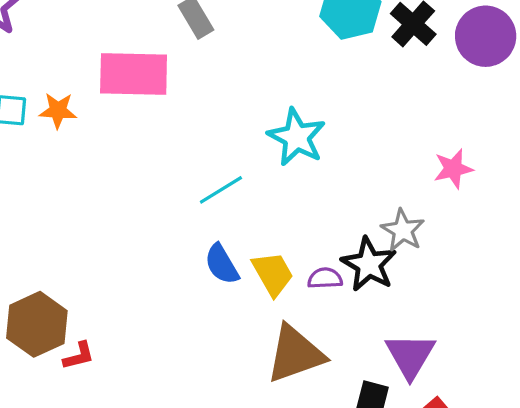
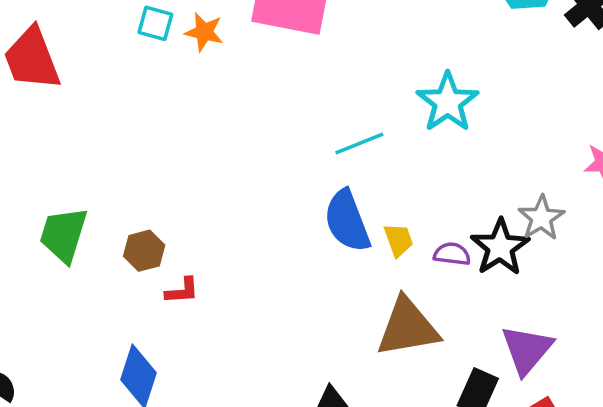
blue semicircle: (222, 264) -> (347, 221), size x1.4
yellow trapezoid: (273, 274) -> (399, 240), size x0.7
brown hexagon: (37, 324) -> (144, 251), size x0.6

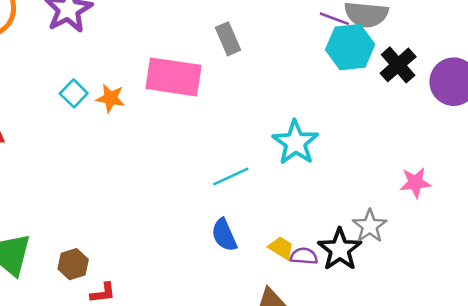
cyan square: (155, 23) -> (74, 93), turned 32
blue semicircle: (347, 221) -> (224, 235), size x0.7
yellow trapezoid: (399, 240) -> (281, 248), moved, turned -36

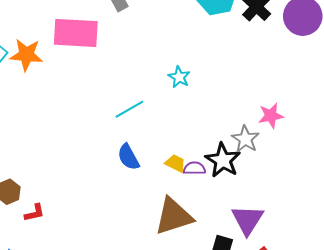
orange star: (111, 98) -> (26, 55), size x1.4
cyan star: (295, 143) -> (179, 77), size x0.6
pink star: (415, 183) -> (271, 116), moved

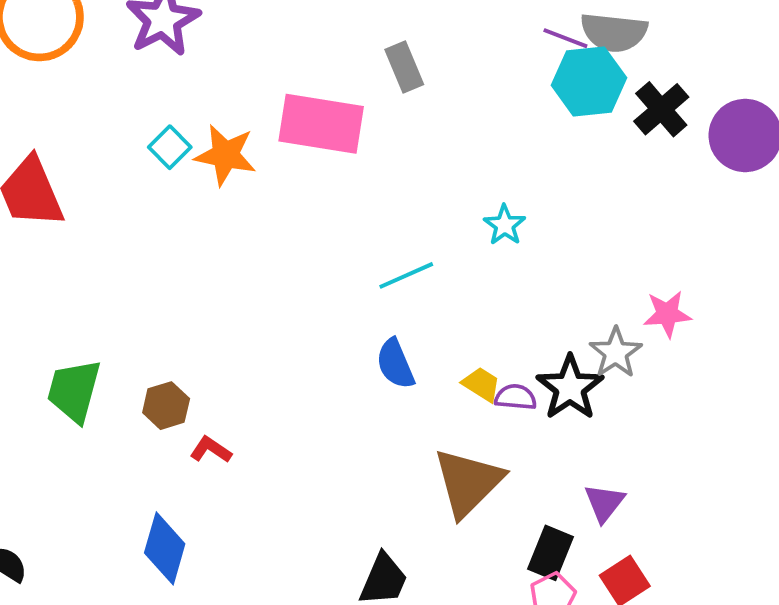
red L-shape: (35, 213) -> (211, 450), turned -140
brown triangle: (174, 216) -> (468, 482), turned -33
purple triangle: (247, 220) -> (604, 503), size x0.7

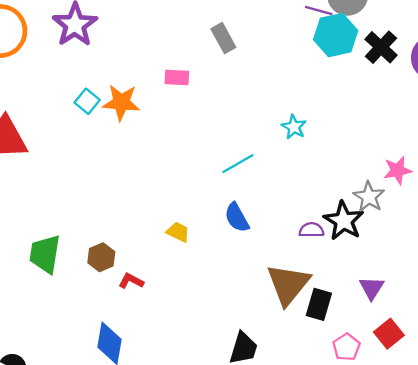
pink rectangle: (321, 124) -> (177, 78), size x0.5
yellow trapezoid: (481, 384) -> (178, 232), moved
black rectangle: (550, 553) -> (319, 304), moved

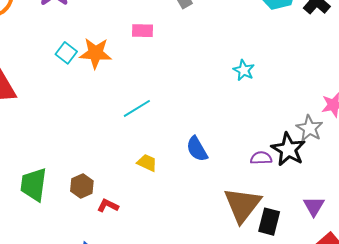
cyan line: (238, 164) -> (137, 108), moved

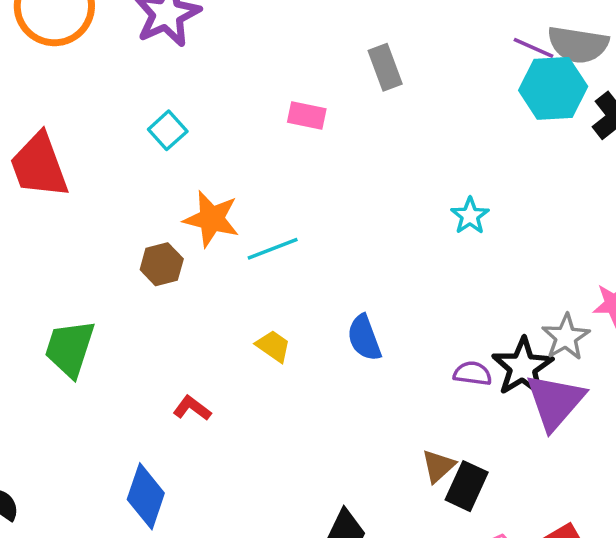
orange star: (95, 53) -> (211, 219), moved
brown hexagon: (82, 186) -> (162, 264), moved
brown triangle: (242, 205) -> (438, 466), moved, size x0.5
purple triangle: (314, 206) -> (555, 402), moved, size x1.6

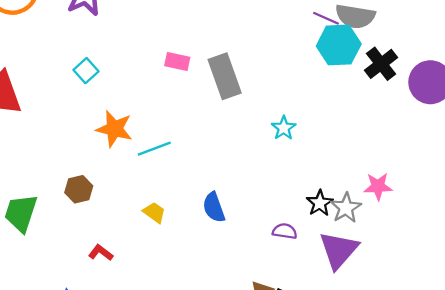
gray rectangle: (385, 67) -> (225, 76), moved, size x1.5
brown hexagon: (162, 264) -> (79, 189), moved
black star: (523, 367) -> (320, 203), moved, size x0.7

